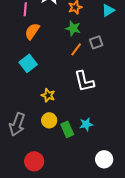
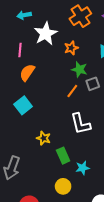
green star: (73, 28) -> (79, 69), moved
yellow circle: (49, 120) -> (63, 186), moved
green rectangle: (67, 129) -> (63, 156), moved

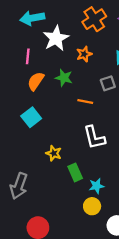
cyan arrow: (24, 15) -> (32, 18), size x1.5
green star: (79, 69) -> (64, 78), moved
gray square: (93, 84) -> (108, 83), moved
orange line: (72, 91) -> (85, 101), turned 64
yellow circle: (63, 186) -> (92, 206), moved

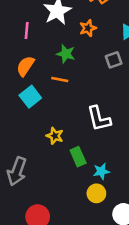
orange semicircle: (36, 81) -> (25, 66), moved
orange line: (85, 101) -> (60, 80), moved

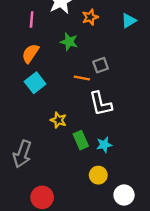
gray square: (114, 60) -> (101, 65), moved
orange line: (60, 80) -> (82, 78), moved
cyan star: (101, 171) -> (104, 145), moved

